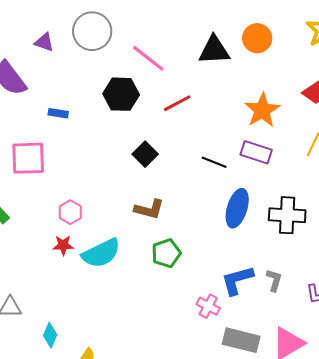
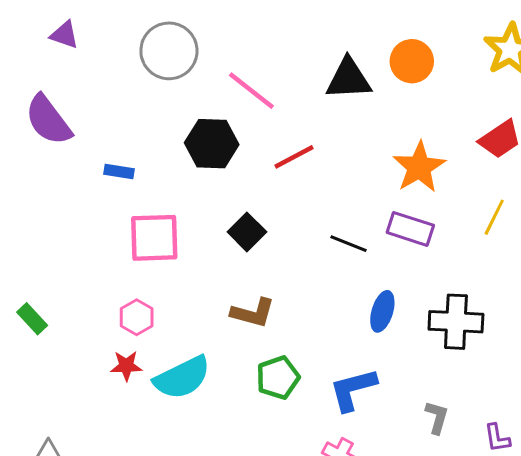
purple triangle: (44, 42) -> (64, 35), moved
pink square: (28, 158) -> (154, 238), moved
blue ellipse: (237, 208) -> (382, 311), size x0.7
blue L-shape: (237, 280) -> (353, 389), moved

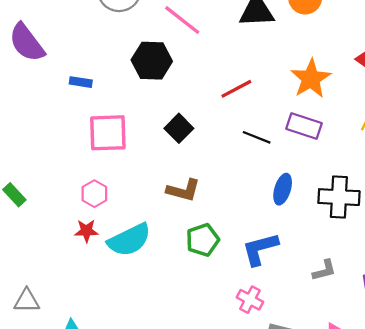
red line: (294, 157) -> (236, 89), moved
gray L-shape: (437, 417) -> (324, 270), turned 60

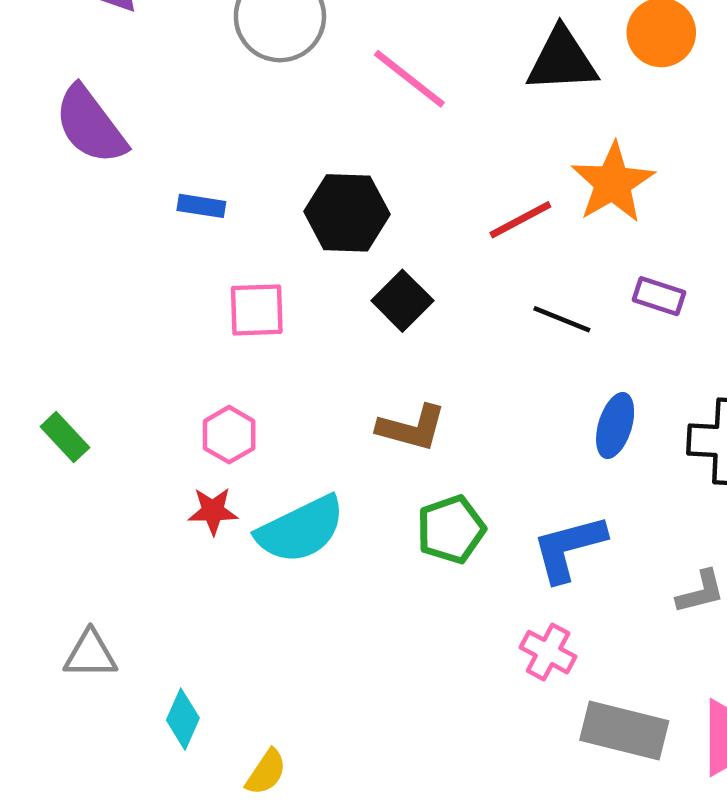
black hexagon: (152, 61) -> (347, 213), moved
orange star: (311, 79) -> (613, 183), moved
purple rectangle: (304, 126) -> (659, 296), size x0.7
pink square: (108, 133) -> (257, 310), size x0.7

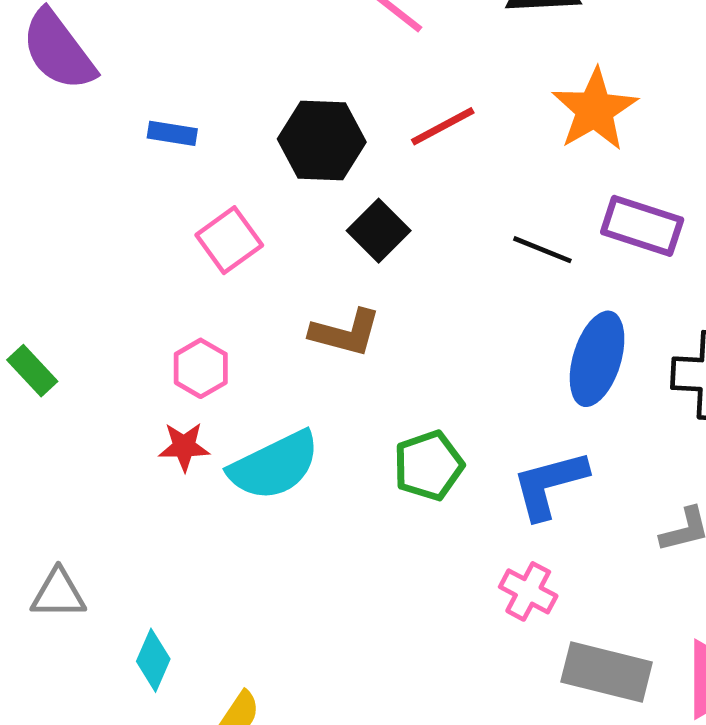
red line: (520, 220) -> (443, 126), moved
purple rectangle: (659, 296) -> (642, 226), size x1.5
pink square: (257, 310) -> (229, 240), turned -34
blue ellipse: (615, 425) -> (597, 359), size x1.4
brown L-shape: (412, 428) -> (345, 333), moved

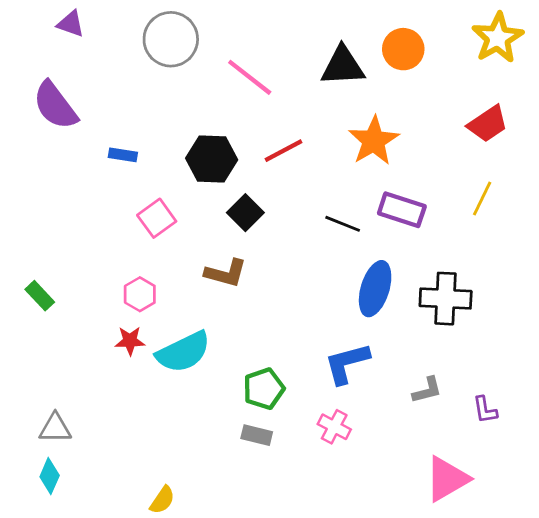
green pentagon: (429, 466) -> (264, 389), moved
cyan diamond: (153, 660) -> (50, 476), moved
gray rectangle: (607, 672) -> (257, 435), moved, size x0.6

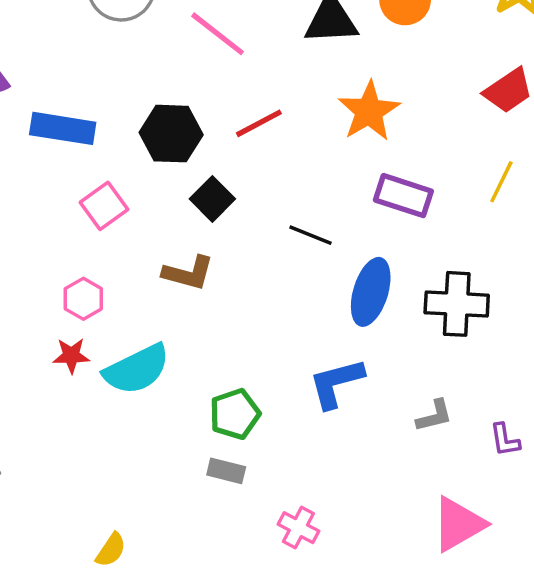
blue rectangle: (123, 155) -> (63, 128), size x1.8
black line: (343, 224) -> (310, 235), moved
pink cross: (334, 427) -> (298, 528), moved

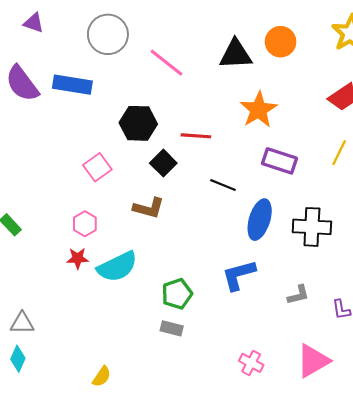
red line: (259, 123) -> (196, 136), moved, turned 32
blue rectangle: (63, 128) -> (72, 85), moved
pink cross: (298, 528) -> (251, 363), moved

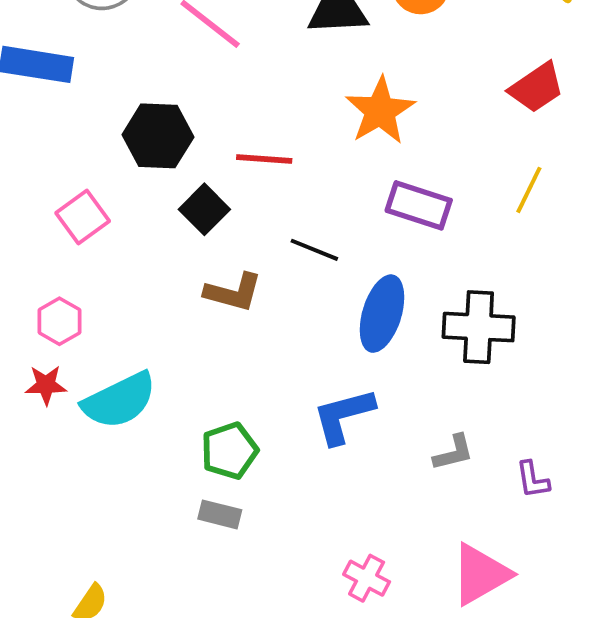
brown L-shape: (149, 208) -> (233, 292), moved

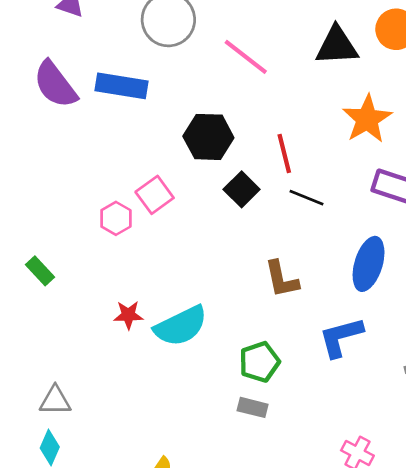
red line: (264, 159) -> (284, 153), turned 72
black line: (314, 250) -> (306, 198), moved
brown L-shape: (233, 292) -> (282, 279), moved, turned 63
pink hexagon: (59, 321) -> (116, 218), moved

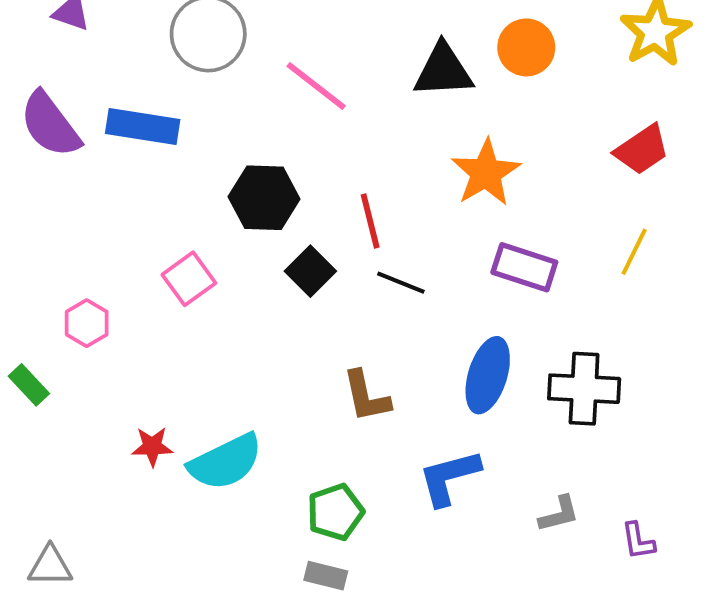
pink hexagon: (116, 218) -> (87, 323), moved

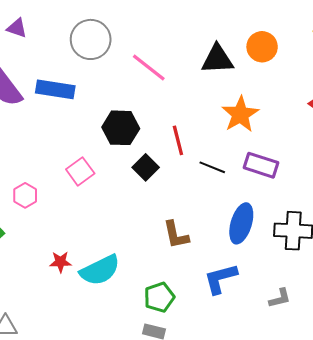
black line: (401, 283) -> (212, 167), moved

